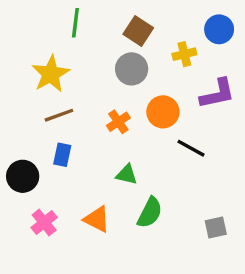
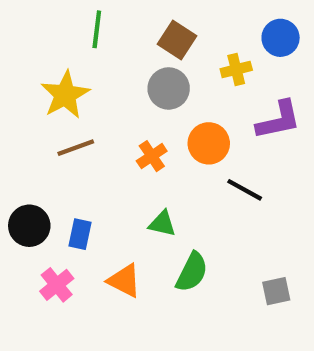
blue rectangle: (62, 155) -> (80, 234), moved

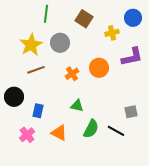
gray circle: (169, 88) -> (60, 43), moved
black line: (245, 190) -> (116, 131), moved
black circle: (29, 226) -> (14, 97), moved
gray square: (276, 291) -> (131, 112), moved

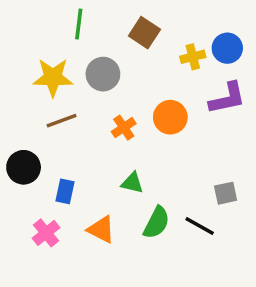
blue circle: (133, 18) -> (227, 48), moved
yellow star: (31, 45) -> (53, 78), turned 30

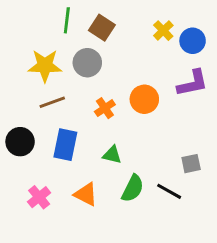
brown square: (144, 33) -> (102, 28), moved
yellow cross: (193, 57) -> (163, 31), moved, turned -30
blue rectangle: (65, 191) -> (65, 145), moved, size x1.5

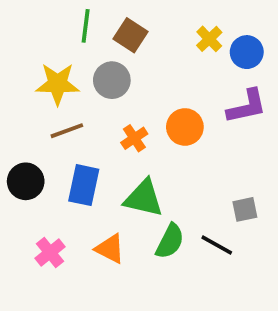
green triangle: (112, 155) -> (144, 198), size x1.6

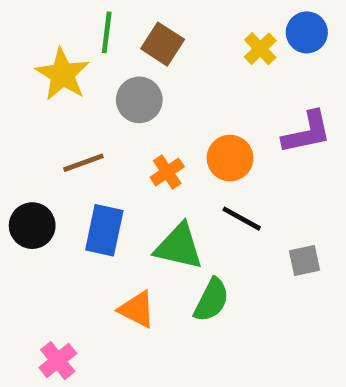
blue circle: (247, 52) -> (307, 32), moved
yellow star: (58, 84) -> (62, 74), moved, turned 30
black line: (217, 245) -> (242, 219), moved
pink cross: (50, 252) -> (58, 361), moved

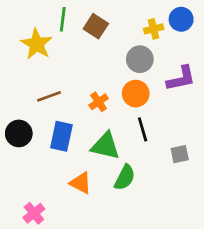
yellow cross: (260, 49) -> (154, 29), turned 30
gray circle: (139, 100) -> (140, 59), moved
black line: (242, 219) -> (143, 129), turned 45

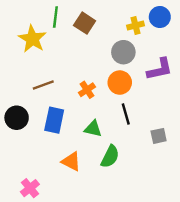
green triangle: (105, 146) -> (93, 129), size x0.7

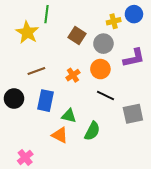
brown square: (85, 23) -> (77, 35), moved
black line: (126, 114) -> (105, 95), turned -48
green triangle: (93, 129) -> (69, 116), moved
gray square: (159, 136) -> (133, 114), size x1.5

